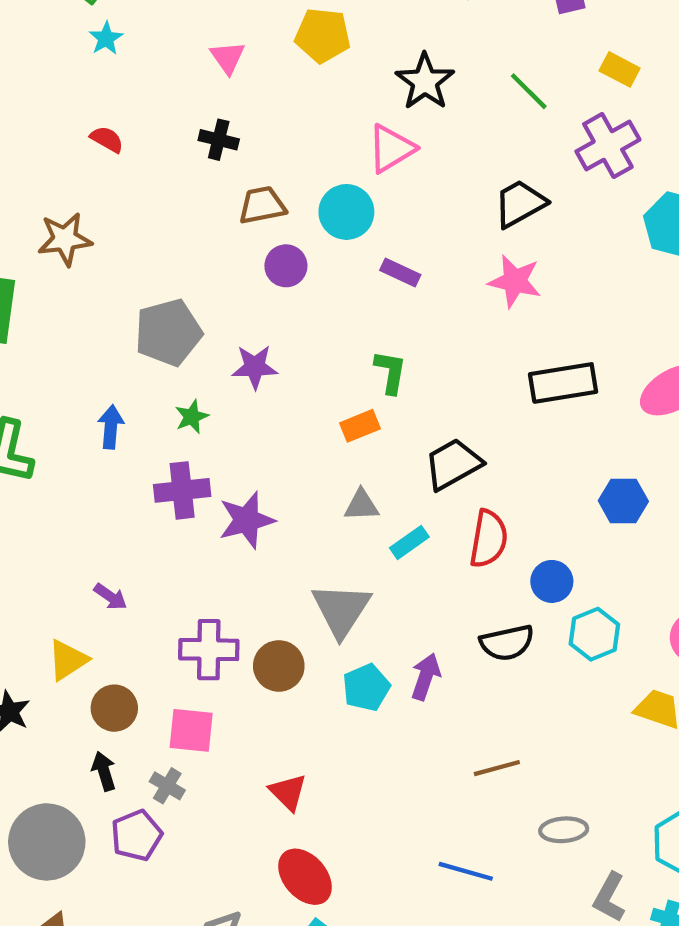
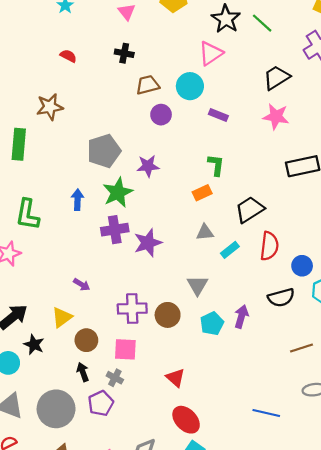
green line: (529, 91) -> (262, 23), moved
green star: (192, 417) -> (118, 192), size x1.8
gray triangle: (341, 610) -> (197, 285), size x0.7
brown line: (497, 768) -> (301, 348), moved

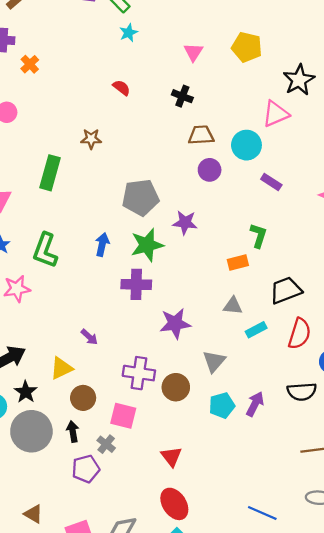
brown star: (50, 107) -> (91, 139), size x0.7
purple star: (148, 243) -> (175, 323), moved
gray circle: (56, 409) -> (31, 431), moved

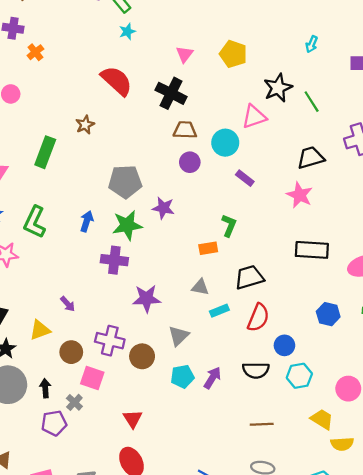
red semicircle: (121, 88) -> (117, 81), size x2.0
black cross: (182, 96) -> (171, 93), size x1.6
brown star: (91, 139) -> (85, 125), turned -30
brown circle: (83, 398) -> (71, 352), moved

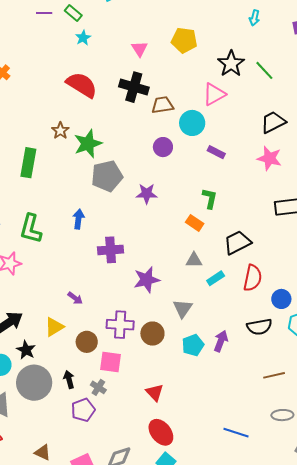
brown trapezoid: (185, 130) -> (163, 105), moved
green star: (127, 225) -> (88, 144), moved
orange rectangle: (208, 248) -> (195, 223), turned 54

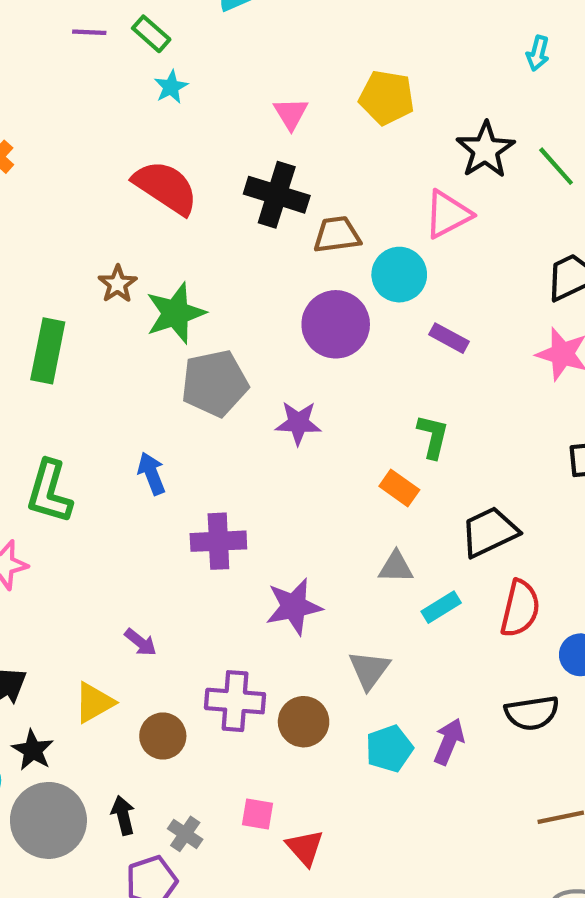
purple circle: (163, 147) -> (336, 324), size x1.6
blue arrow: (78, 219) -> (152, 474), turned -30
pink square: (110, 362) -> (258, 814), moved, size x0.7

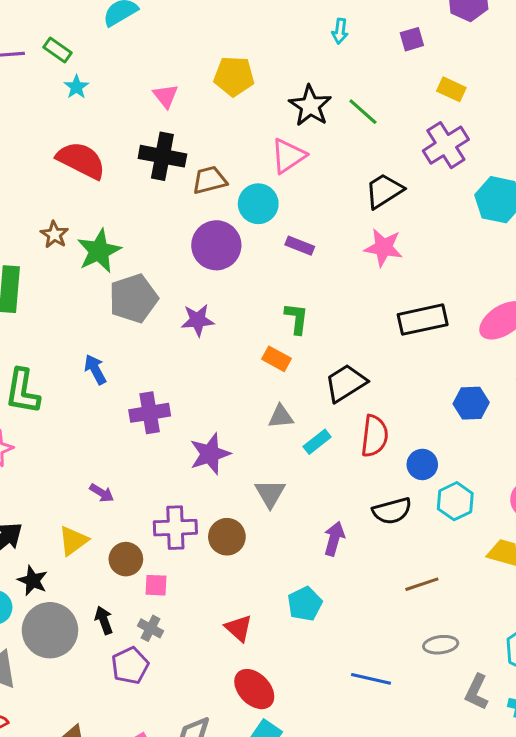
cyan pentagon: (389, 749) -> (305, 604), moved
pink square: (258, 814) -> (156, 585), moved

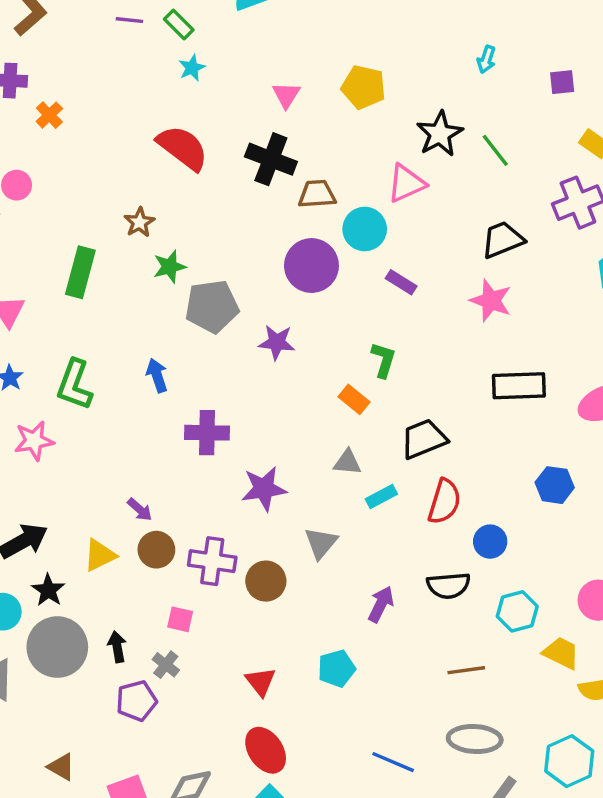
green star: (99, 251) -> (170, 267), moved, size x0.7
cyan hexagon: (455, 501) -> (517, 611), moved
brown circle: (126, 559) -> (156, 550), moved
gray ellipse: (441, 645) -> (475, 739), size x1.4

